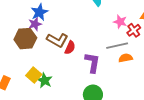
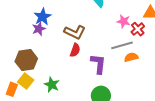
brown hexagon: (25, 39) -> (26, 60), moved
brown L-shape: (57, 40) -> (75, 32), moved
yellow square: (34, 75) -> (26, 81), moved

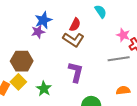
red semicircle: (75, 50) -> (75, 25), moved
orange semicircle: (131, 57) -> (123, 90), moved
purple L-shape: (98, 64) -> (76, 72), moved

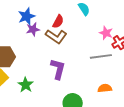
purple star: (38, 32) -> (33, 29), moved

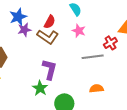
pink star: (106, 33) -> (79, 31), moved
green star: (26, 85) -> (40, 88), moved

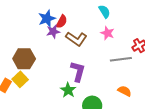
red semicircle: (50, 22) -> (62, 22), moved
orange semicircle: (96, 88) -> (125, 91), turned 32

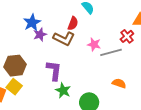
red semicircle: (62, 22) -> (73, 23), moved
pink star: (107, 33) -> (94, 44), moved
purple L-shape: (78, 71) -> (54, 70), moved

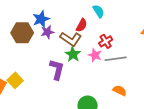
red cross: (127, 36) -> (106, 41), moved
pink star: (94, 44) -> (95, 55), moved
brown hexagon: (15, 66) -> (22, 33), moved
green star: (63, 90) -> (73, 54), moved

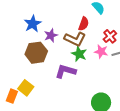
blue star: (41, 19) -> (33, 24), moved
brown hexagon: (22, 33) -> (36, 53), moved
purple L-shape: (57, 69) -> (65, 71), turned -80

